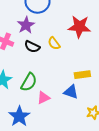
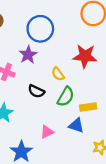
black semicircle: (32, 47) -> (36, 91), moved
green semicircle: (29, 82) -> (66, 97), moved

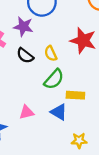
purple star: (28, 55) -> (23, 27), turned 30
black semicircle: (36, 91) -> (25, 56), moved

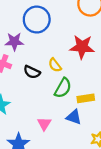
purple star: (23, 27) -> (14, 42), moved
pink triangle: (26, 112) -> (44, 124), turned -32

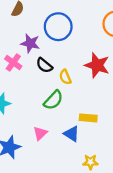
black semicircle: (32, 72) -> (44, 65), moved
green semicircle: (63, 88) -> (53, 100), moved

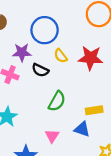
yellow semicircle: (65, 77) -> (61, 56), moved

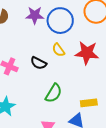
blue circle: (45, 30) -> (60, 21), moved
purple star: (22, 52) -> (35, 15), moved

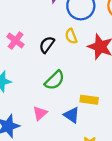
black semicircle: (39, 63) -> (47, 45), turned 84

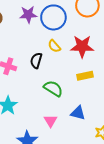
green semicircle: (55, 80) -> (53, 88), turned -84
yellow rectangle: (89, 100) -> (85, 76), moved

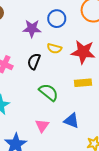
purple star: (28, 15) -> (32, 29), moved
blue circle: (53, 17) -> (57, 19), size x0.7
yellow semicircle: (54, 46) -> (54, 48), turned -40

